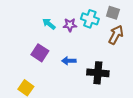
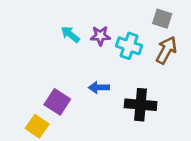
cyan cross: (90, 19) -> (129, 46), moved
purple square: (40, 53) -> (57, 102), moved

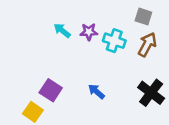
blue arrow: (99, 87) -> (96, 91), moved, turned 42
black cross: (141, 105) -> (151, 93), moved, turned 32

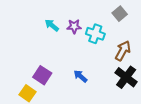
gray square: (143, 17) -> (120, 14), turned 32
brown arrow: (147, 44) -> (123, 51), moved

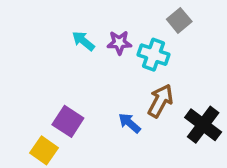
gray square: (120, 14) -> (179, 20), moved
brown arrow: (123, 51) -> (160, 101), moved

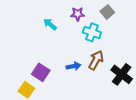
purple star: (119, 43) -> (78, 14), moved
blue arrow: (130, 123) -> (74, 66), moved, turned 128

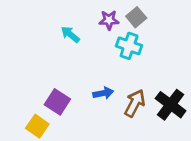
gray square: (107, 12) -> (136, 17), moved
brown arrow: (96, 60) -> (135, 103), moved

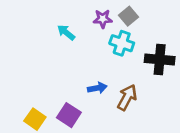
purple square: (57, 102) -> (69, 115), moved
black cross: (171, 105) -> (160, 59), moved, turned -32

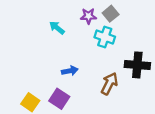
black cross: (160, 59) -> (137, 65), moved
blue arrow: (97, 88) -> (70, 71), moved

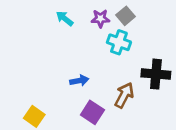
cyan arrow: (57, 28) -> (65, 18), moved
purple square: (59, 99) -> (92, 112), moved

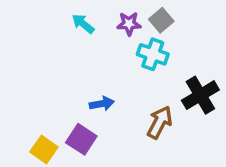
black cross: (156, 74) -> (200, 95), turned -36
purple square: (92, 112) -> (81, 139), moved

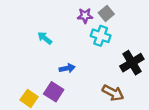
cyan arrow: (83, 24) -> (45, 38), moved
brown arrow: (160, 122) -> (113, 93), moved, turned 90

